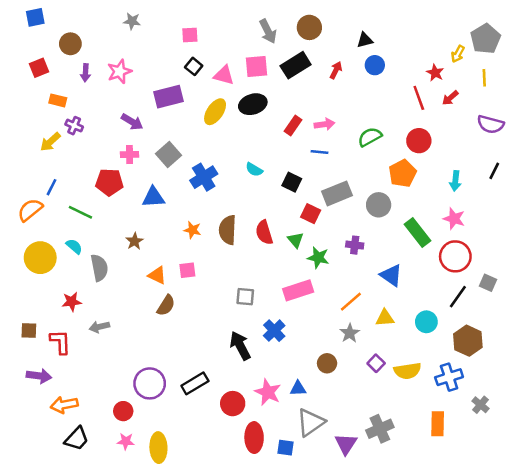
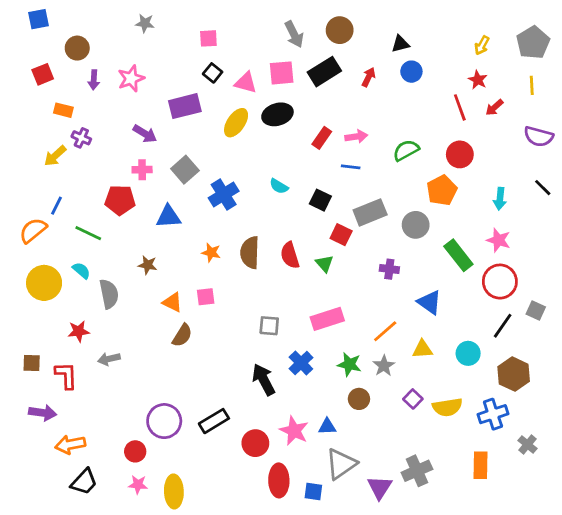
yellow arrow: (458, 54) -> (482, 45), moved
black line: (494, 171) -> (543, 188), turned -72
brown star: (135, 241) -> (148, 265), turned -30
green star: (318, 258) -> (349, 364), moved

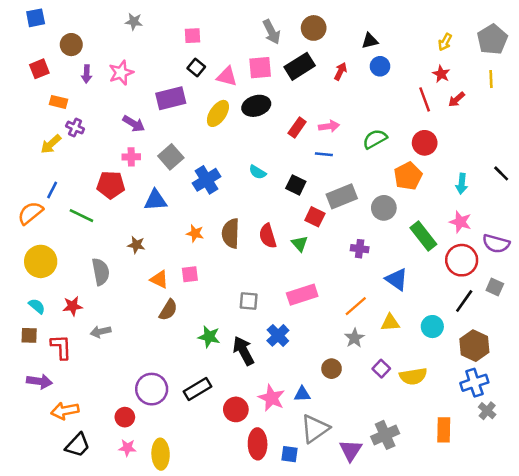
purple semicircle: (539, 136) -> (496, 244), moved
cyan semicircle: (81, 270) -> (37, 306), moved
green star: (349, 364) -> (209, 337), moved
blue cross: (493, 414) -> (474, 383), moved

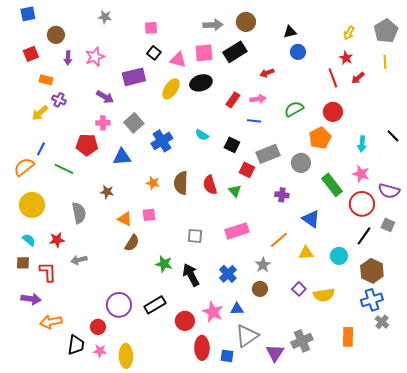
gray arrow: (272, 32) -> (213, 25), turned -66
red arrow: (340, 71) -> (267, 73), moved, turned -136
blue cross: (278, 335) -> (228, 274), moved
gray star: (354, 338) -> (263, 265), moved
black trapezoid: (78, 445) -> (76, 345), moved, turned -35

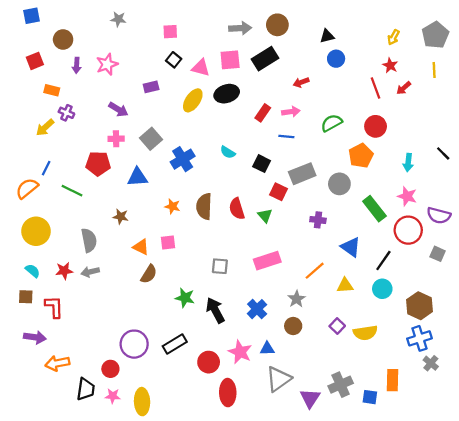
purple rectangle: (134, 77) -> (151, 87), size x0.6
black line: (364, 236) -> (383, 261), moved
gray arrow: (79, 260) -> (90, 272), moved
blue square: (227, 356) -> (370, 397), moved

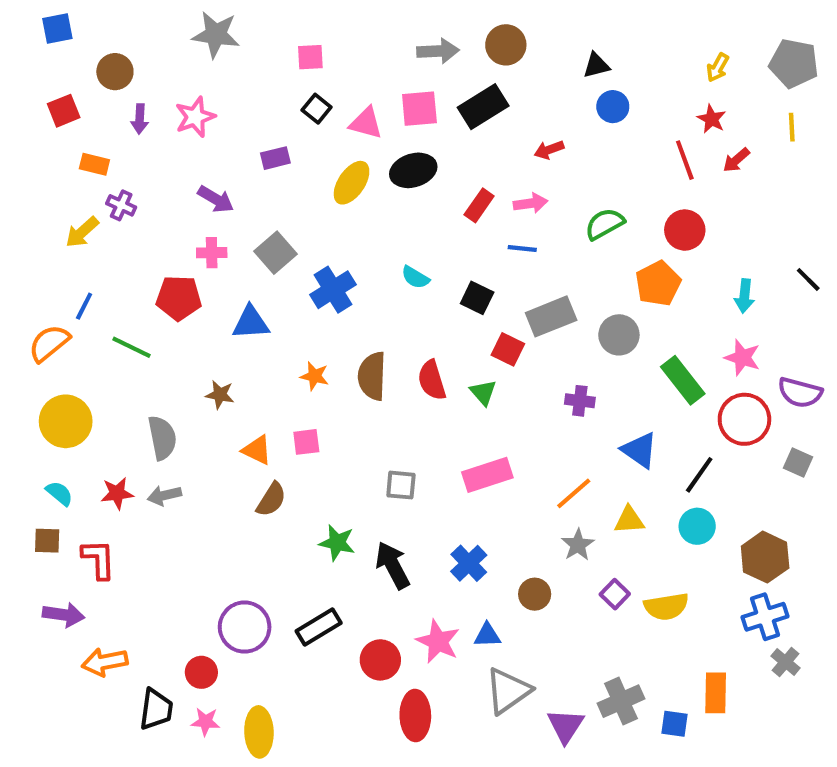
gray star: (118, 19) -> (216, 35), size x1.6
gray pentagon: (435, 35) -> (794, 63), turned -30
gray star: (297, 299) -> (578, 545), moved

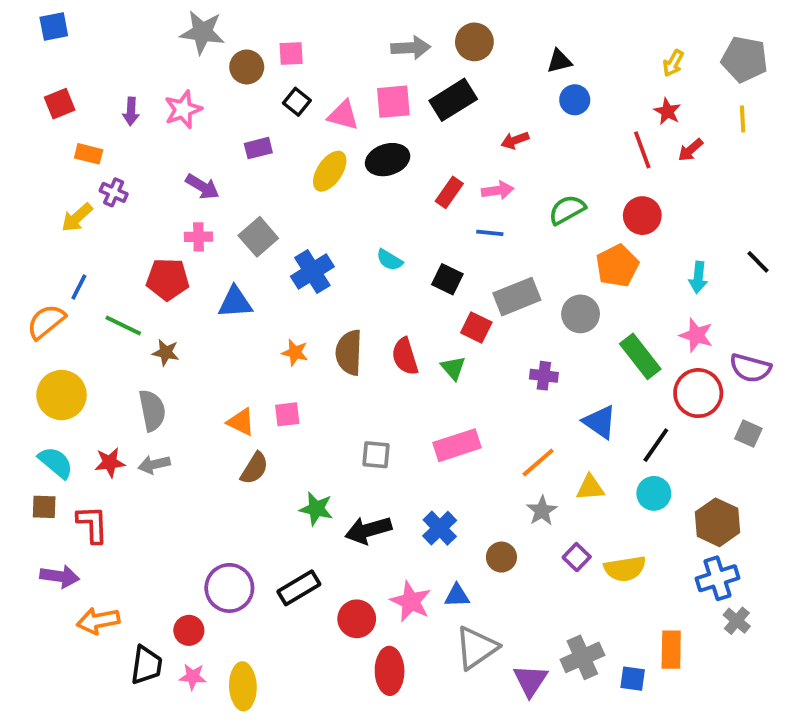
brown circle: (115, 72) -> (247, 67), moved
brown star: (220, 395) -> (166, 353), moved
cyan semicircle: (59, 493) -> (56, 463), size x1.4
black arrow: (393, 565) -> (368, 530), turned -78

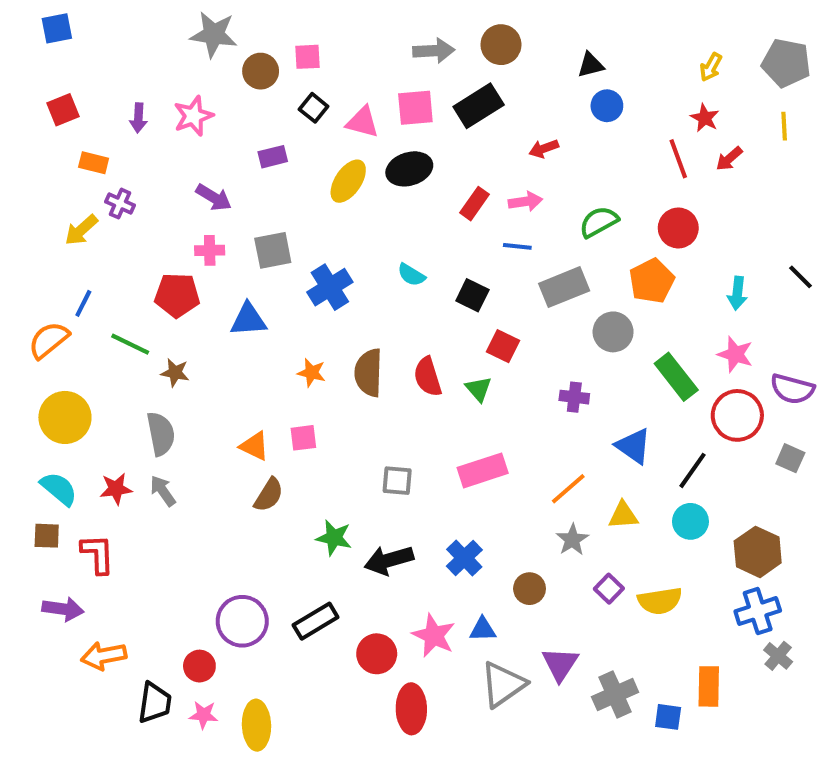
gray square: (258, 237) -> (273, 250), turned 30
gray rectangle: (517, 297) -> (564, 287), moved
gray arrow: (154, 464) -> (163, 491), turned 68
purple triangle: (530, 681) -> (560, 664), moved

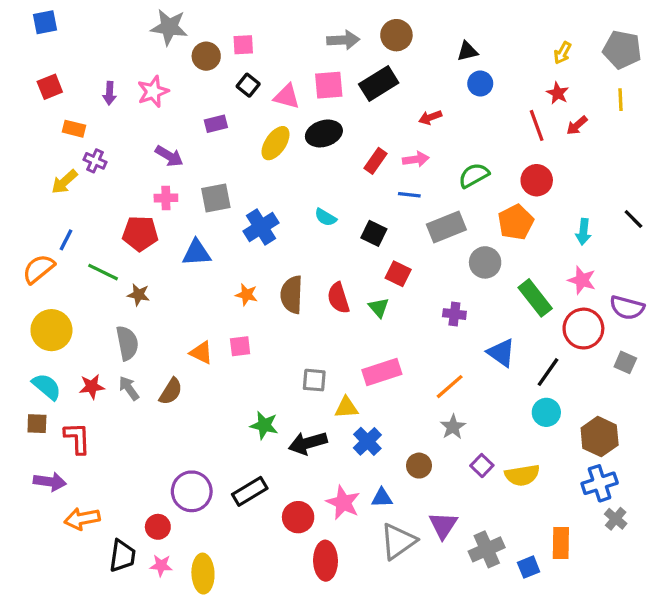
brown semicircle: (269, 495) -> (171, 391), moved
yellow triangle: (623, 515) -> (346, 408), moved
blue square: (668, 717) -> (529, 567), turned -30

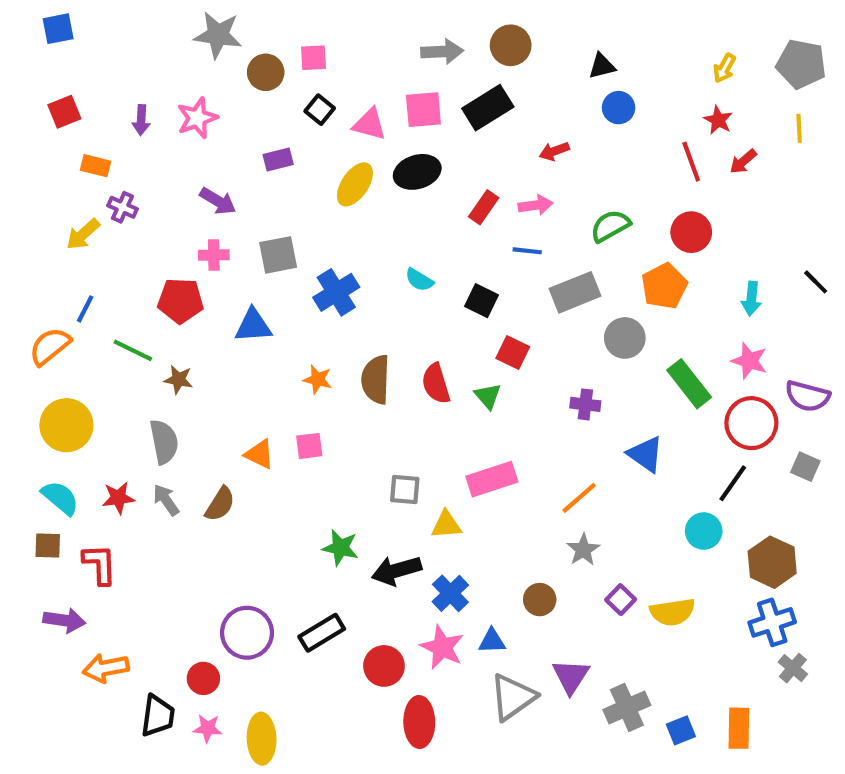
black line: (548, 372) -> (733, 483), moved
blue cross: (367, 441) -> (450, 593), moved
orange rectangle: (561, 543) -> (739, 728), moved

